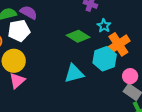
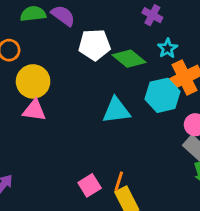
white pentagon: (19, 31) -> (94, 45), moved
pink triangle: (17, 81) -> (34, 110), turned 42

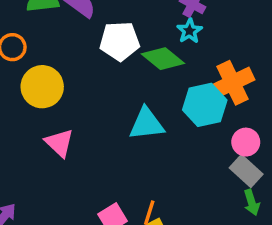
cyan star: (168, 48) -> (190, 31), moved
pink triangle: (34, 110) -> (59, 143), moved, turned 35

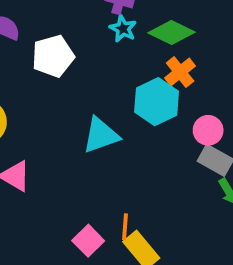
green diamond: (163, 59) -> (172, 33), moved
orange cross: (233, 83) -> (180, 72), size x0.7

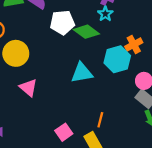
green diamond: (172, 33) -> (86, 32), moved
orange line: (125, 227) -> (100, 120), moved

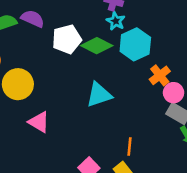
orange cross: (134, 45) -> (160, 75), moved
cyan hexagon: (117, 59) -> (135, 44), moved

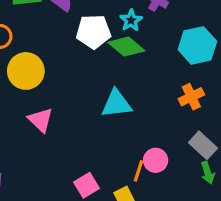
cyan star: (116, 21) -> (131, 20), moved
cyan hexagon: (135, 44) -> (197, 45), moved
pink circle: (174, 93) -> (156, 160), moved

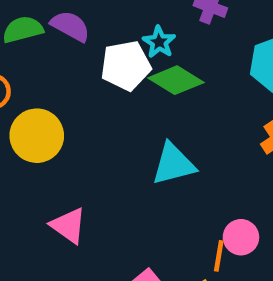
cyan star: (131, 20) -> (159, 42), moved
pink triangle: (41, 120) -> (68, 226), moved

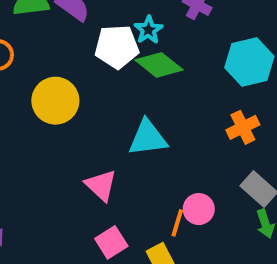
yellow circle: (37, 136) -> (55, 101), moved
pink triangle: (68, 226) -> (101, 185), moved

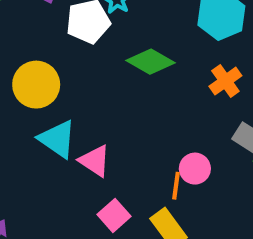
green diamond: (159, 65) -> (150, 62), moved
cyan triangle: (148, 138) -> (57, 139), moved, turned 51

